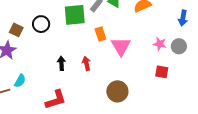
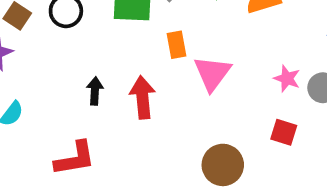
red arrow: (86, 63) -> (142, 97), size x1.5
brown circle: (117, 91) -> (223, 165), moved

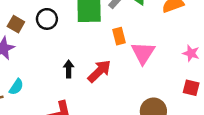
red arrow: (142, 97) -> (99, 71), turned 55

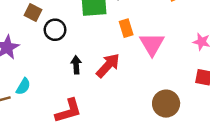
black circle: (47, 19) -> (55, 30), moved
brown square: (16, 24) -> (33, 12), moved

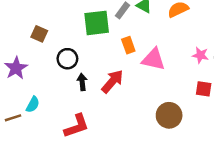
black circle: (55, 30) -> (67, 59), moved
pink triangle: (152, 44) -> (153, 59), turned -45

